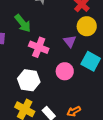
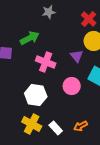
green arrow: (23, 23) -> (30, 38), turned -78

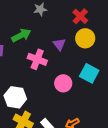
purple triangle: (77, 56) -> (59, 44), moved
white hexagon: (36, 95) -> (15, 97), moved

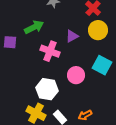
purple triangle: (59, 44) -> (72, 36), turned 40
white hexagon: (15, 97) -> (47, 89), moved

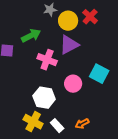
yellow circle: (98, 30) -> (68, 21), moved
purple triangle: (72, 36) -> (69, 45), size x1.5

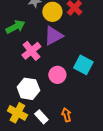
pink cross: (47, 60) -> (31, 51), turned 30
orange arrow: (82, 124) -> (66, 115), turned 104

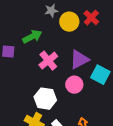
purple triangle: (53, 36) -> (79, 60), moved

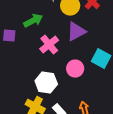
purple triangle: (79, 60) -> (76, 32), moved

